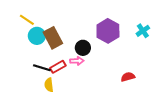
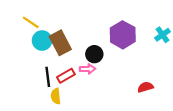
black line: (42, 68) -> (48, 77), turned 66

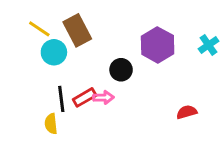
brown rectangle: (60, 43) -> (77, 30), moved
pink arrow: (87, 69) -> (104, 97), moved
yellow semicircle: (56, 96) -> (51, 124), moved

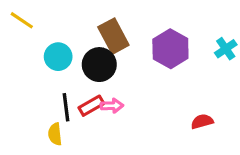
yellow line: (39, 29) -> (22, 20), moved
brown rectangle: (77, 30) -> (113, 36), moved
black circle: (121, 70) -> (99, 65), moved, size x1.4

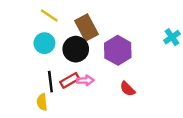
yellow line: (22, 20) -> (49, 15), moved
purple hexagon: (170, 49) -> (118, 50), moved
red semicircle: (202, 121) -> (127, 89), moved, turned -119

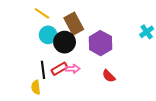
cyan circle: (44, 43) -> (48, 35), moved

